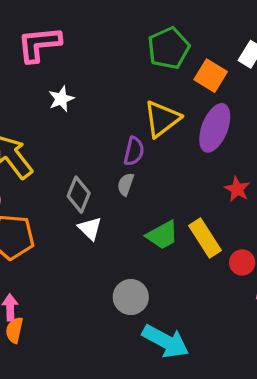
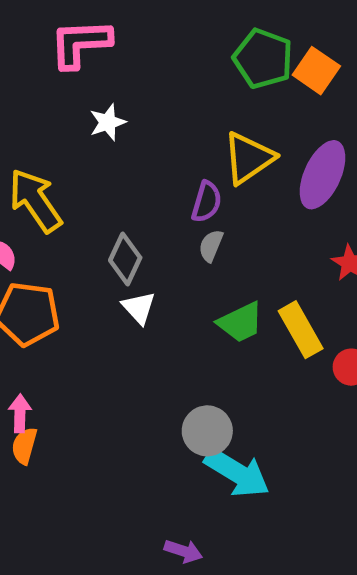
green pentagon: (169, 48) -> (263, 59), turned -30
orange square: (211, 76) -> (316, 71), moved
gray semicircle: (126, 184) -> (211, 246), moved
gray circle: (131, 297) -> (207, 431), moved

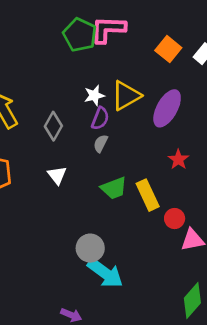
pink L-shape: (80, 43) -> (108, 29), moved
green pentagon: (263, 59) -> (80, 35), moved
white star: (108, 122) -> (94, 95), moved
gray diamond: (125, 259) -> (53, 126), moved

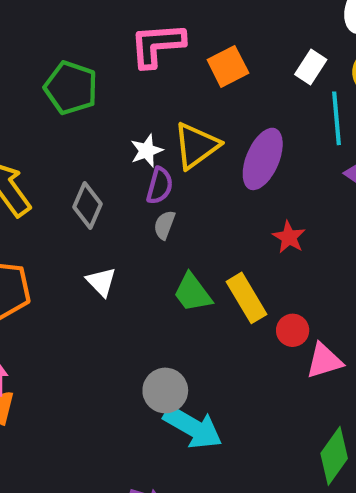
green pentagon: (80, 35) -> (71, 88), moved
orange square: (168, 49) -> (228, 66), moved, turned 30
green trapezoid: (114, 188) -> (193, 293), turned 80

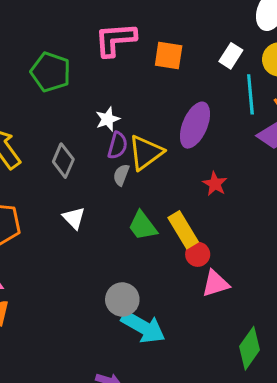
orange square: (228, 66) -> (169, 56), turned 36
yellow triangle: (196, 146) -> (146, 153), moved
red circle: (293, 330) -> (198, 254), moved
pink triangle: (324, 361) -> (215, 284), moved

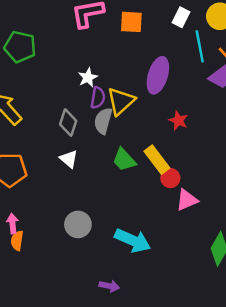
green pentagon: (51, 72) -> (20, 47), moved
gray diamond: (63, 161) -> (68, 123), moved
gray semicircle: (121, 175) -> (103, 121), size x1.5
gray circle: (122, 299) -> (78, 224), moved

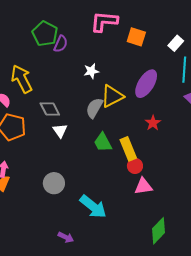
purple semicircle: (98, 98) -> (61, 44), moved
gray diamond: (68, 123) -> (50, 109), moved, turned -60

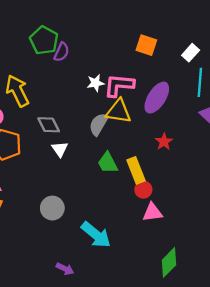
pink L-shape: (104, 21) -> (119, 85), moved
yellow triangle: (112, 96) -> (119, 111), turned 35

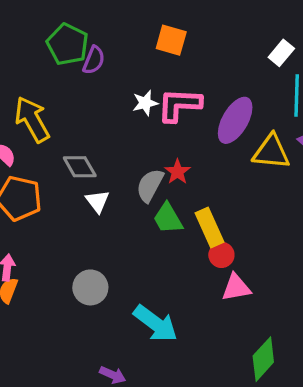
orange square: (146, 45) -> (171, 40), moved
yellow triangle: (119, 111) -> (271, 152), moved
gray semicircle: (99, 124) -> (150, 185), moved
red star: (164, 142) -> (177, 172), moved

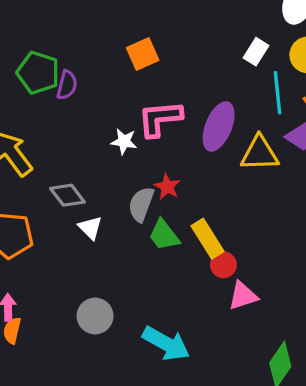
orange square: (171, 40) -> (143, 54), turned -32
white star: (145, 103) -> (124, 141), moved, turned 30

